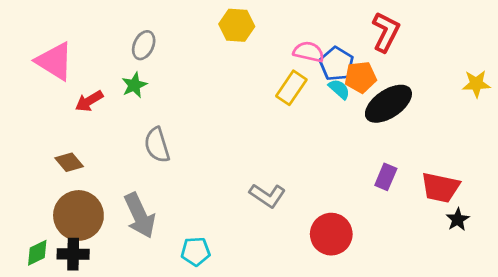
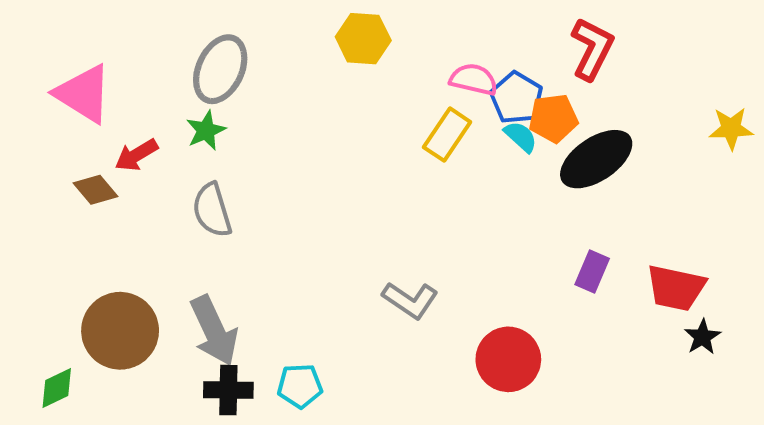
gray ellipse: (144, 45) -> (220, 69), size x1.5
gray semicircle: (157, 145) -> (212, 210), moved
brown diamond: (69, 162) -> (96, 190), moved
black cross: (73, 254) -> (228, 390), moved

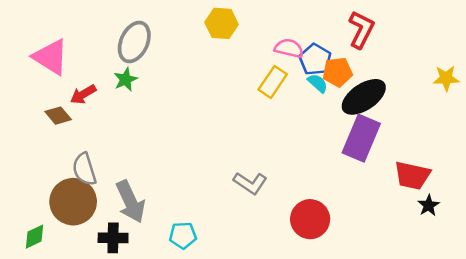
gray semicircle: (212, 210) -> (84, 169), moved
purple rectangle: (592, 271) -> (361, 138), moved, size x1.8
black cross: (228, 390) -> (113, 238), moved

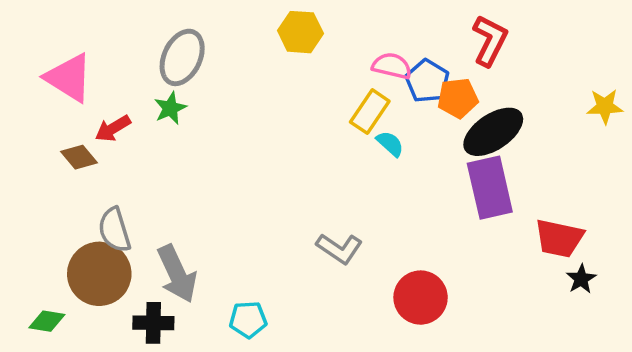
cyan semicircle: (318, 83) -> (390, 144), moved
purple rectangle: (361, 138) -> (490, 188), turned -36
green diamond: (34, 237) -> (47, 321), turned 35

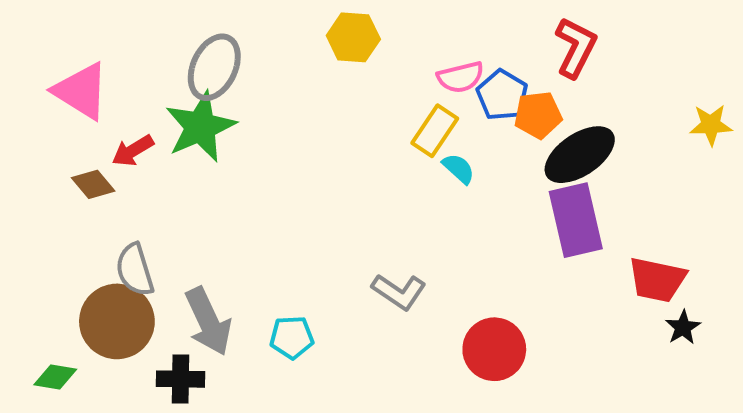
pink semicircle: (392, 66) -> (461, 77), turned 153
green star: (170, 108) -> (200, 127), size x1.8
cyan pentagon: (248, 319) -> (292, 337), moved

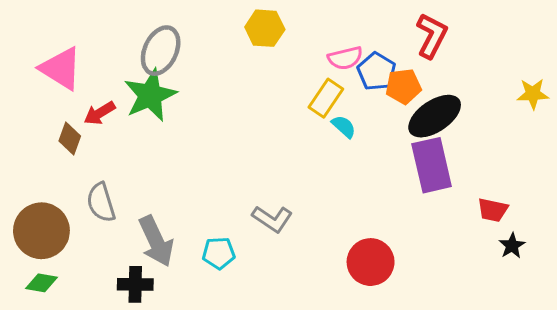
brown diamond: (93, 184) -> (70, 138), turned 60
red trapezoid: (657, 280) -> (493, 210), size x0.7
gray L-shape: (399, 292) -> (272, 219), moved
brown circle: (117, 321) -> (41, 231), moved

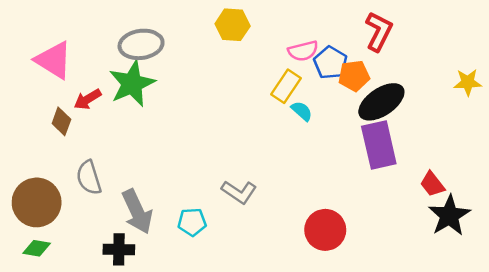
gray ellipse: (161, 51) -> (141, 44), turned 57
red trapezoid: (493, 210) -> (432, 184), turned 40
black star: (512, 246) -> (449, 216), size x1.8

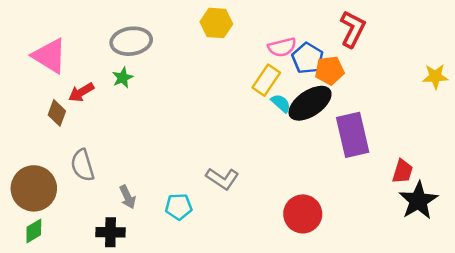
green star: (132, 84) -> (123, 78), size x0.5
black ellipse: (381, 102) -> (310, 103), moved
red trapezoid: (432, 184) -> (403, 171), turned -125
gray arrow: (137, 212) -> (128, 197), size x0.6
green diamond: (37, 248) -> (34, 231), turned -40

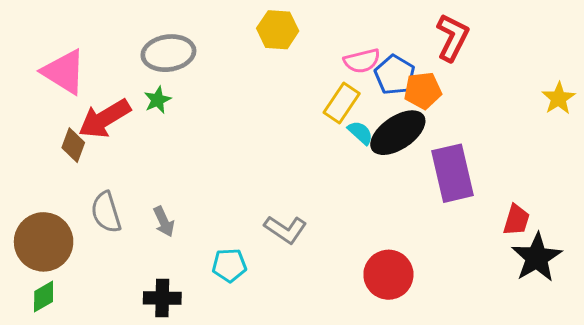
yellow star: (435, 76) -> (559, 98), turned -30
red arrow: (81, 92) -> (104, 119), size x1.6
gray arrow: (128, 197) -> (164, 222), moved
black cross: (110, 232) -> (162, 298), moved

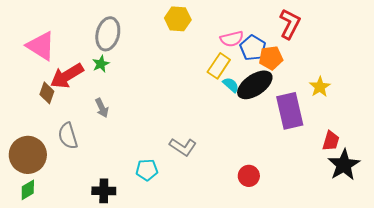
gray ellipse: (168, 53) -> (108, 34), turned -68
yellow star: (559, 98) -> (320, 87), moved
gray arrow: (164, 222) -> (102, 108), moved
red circle: (388, 275) -> (249, 176), size x0.7

